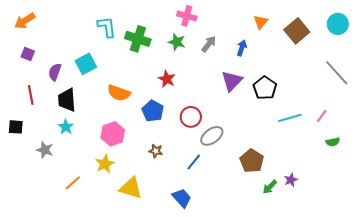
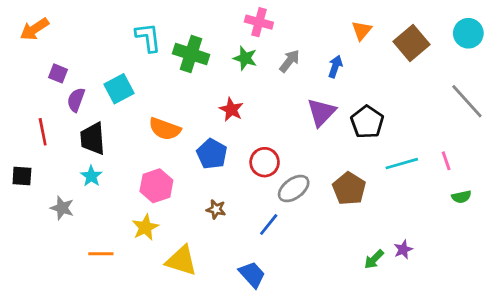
purple square: (28, 54) -> (58, 73), moved
pink line: (322, 116) -> (446, 161), turned -56
brown pentagon: (252, 161) -> (349, 189), moved
orange line: (73, 183) -> (101, 254), turned 42

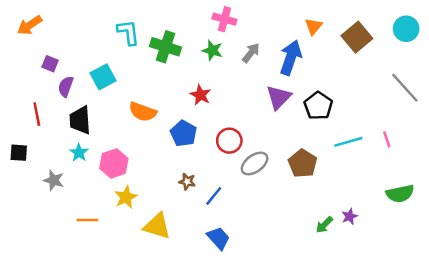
blue arrow: (335, 67) -> (291, 58), size x1.8
pink hexagon: (156, 186) -> (114, 163), moved
green semicircle: (461, 197) -> (400, 194), moved, size x1.6
blue line: (269, 225) -> (214, 196), moved

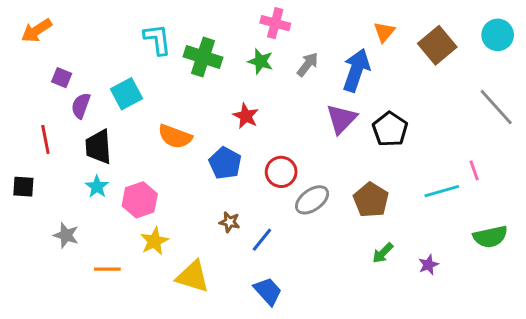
cyan line: (348, 142) -> (442, 191), moved
gray star: (54, 180) -> (66, 235), moved
green arrow: (324, 225) -> (383, 253), moved

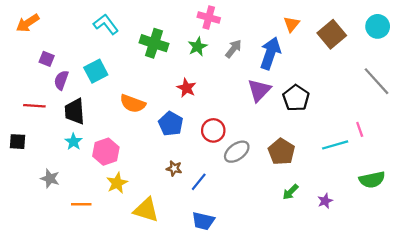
cyan L-shape: (157, 39) -> (106, 24), moved, turned -30
green star: (260, 61) -> (198, 47), turned 30
red line: (45, 139) -> (34, 106), turned -75
blue trapezoid: (268, 291) -> (203, 221), turned 145

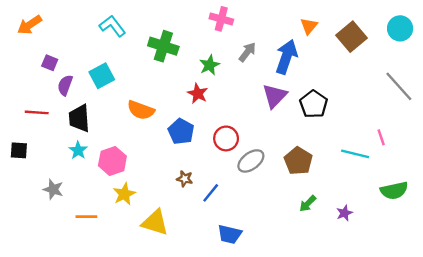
green star: (198, 47) -> (209, 65), moved
cyan line: (335, 145) -> (355, 154), turned 30
blue trapezoid: (203, 221) -> (230, 234), moved

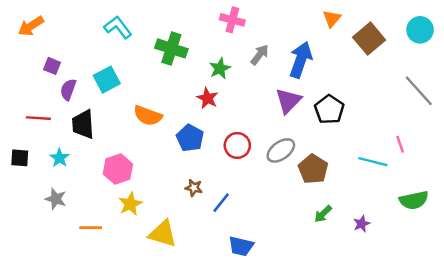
orange triangle: (309, 26) -> (332, 19), moved
cyan star: (78, 150) -> (59, 158), moved
gray ellipse: (251, 161) -> (281, 150), moved

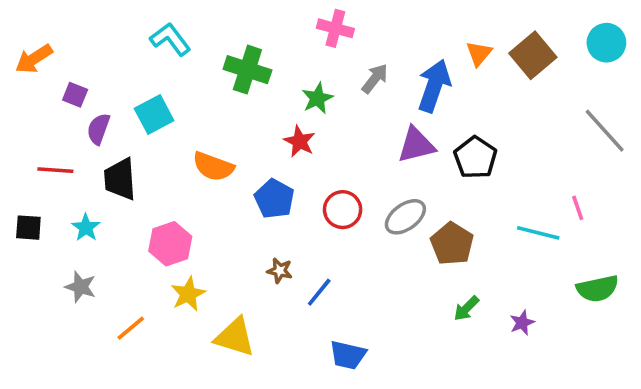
orange triangle: (332, 19) -> (479, 53), moved
orange arrow: (31, 26) -> (34, 59), moved
purple triangle: (288, 101) -> (416, 145), turned 32
orange line: (91, 228) -> (131, 328), turned -40

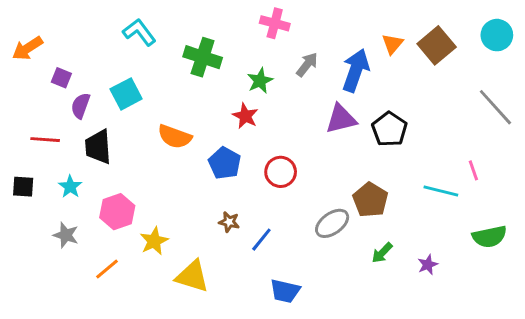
gray ellipse: (405, 217) -> (332, 223), moved
pink hexagon: (170, 244) -> (117, 212), moved

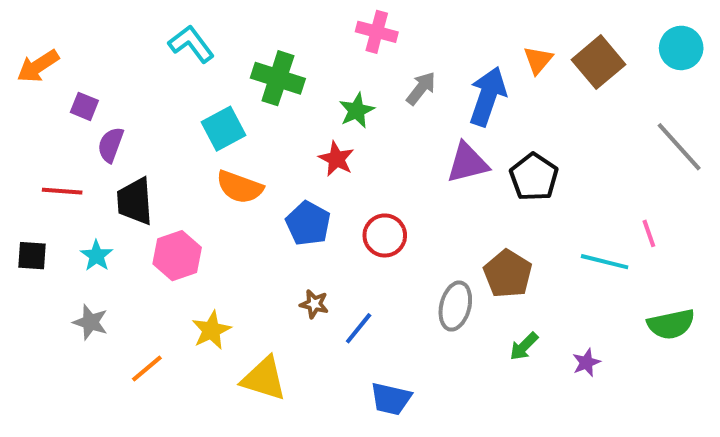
cyan square: (126, 94) -> (223, 129), moved
pink hexagon: (117, 212) -> (177, 256), moved
gray ellipse: (332, 223) -> (455, 306), turned -40

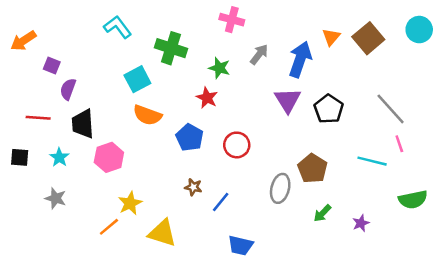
green star: (357, 110) -> (219, 68), turned -30
gray line: (679, 147) -> (391, 109), moved
purple triangle: (467, 163) -> (288, 100), turned -48
orange line: (147, 369) -> (109, 227), moved

